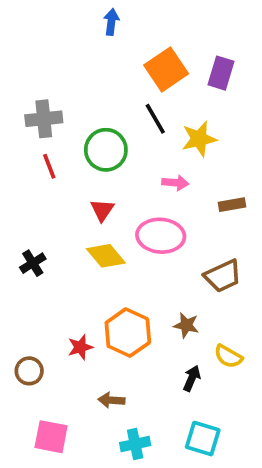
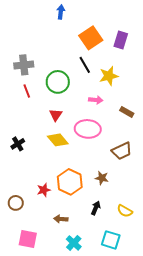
brown rectangle: (232, 205) -> (127, 112), turned 40
yellow semicircle: (228, 356) -> (125, 211), moved
black arrow: (192, 378) -> (96, 208), moved
cyan cross: (135, 444) -> (74, 243), turned -35

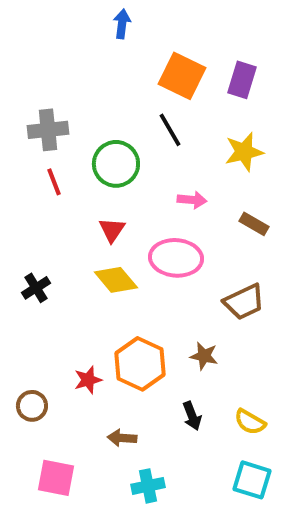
orange square: (91, 38) -> (182, 76), turned -30
yellow star: (109, 76) -> (244, 152), moved
black arrow: (96, 208) -> (192, 416), turned 136
cyan square: (111, 240) -> (252, 480), moved
cyan cross: (74, 243) -> (148, 486), turned 35

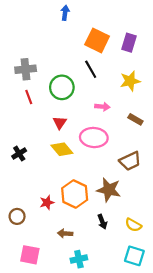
brown star: (204, 356) -> (109, 190), size x1.6

